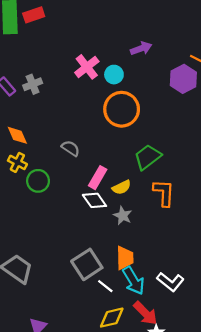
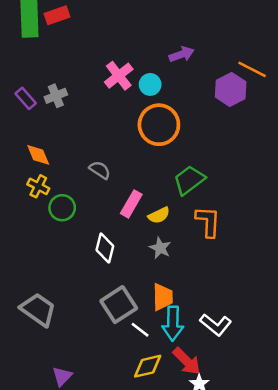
white diamond: (94, 200) -> (105, 248), moved, turned 50
cyan arrow: (133, 281) -> (173, 323), turned 32

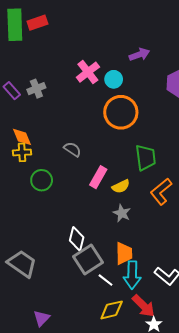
green trapezoid: (189, 180) -> (146, 158), turned 120
yellow cross: (38, 186) -> (22, 152), moved, turned -30
orange L-shape: (208, 222) -> (161, 192), turned -132
white diamond: (105, 248) -> (77, 239), moved

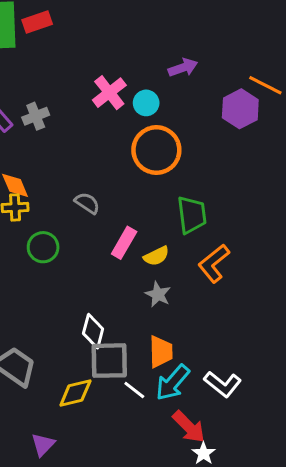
gray square: (88, 260) -> (109, 361), turned 32
cyan arrow: (132, 275) -> (173, 383), turned 40
yellow diamond: (112, 310) -> (75, 393), moved

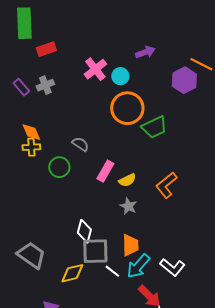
red rectangle: (37, 22) -> (46, 49), moved
green trapezoid: (192, 215) -> (154, 127), moved, turned 72
green circle: (43, 247) -> (59, 167), moved

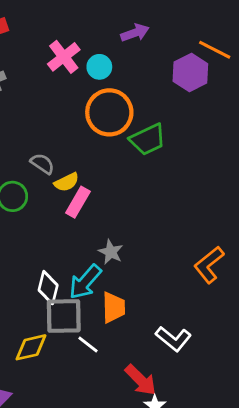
yellow semicircle: (127, 180) -> (67, 182), moved
orange L-shape: (166, 185) -> (209, 265), moved
cyan arrow: (138, 266) -> (85, 282), moved

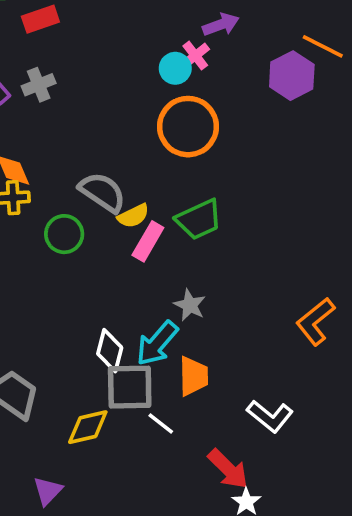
pink cross: (64, 57) -> (195, 56), moved, size x0.7
green trapezoid: (148, 139) -> (199, 219), moved
gray semicircle: (42, 164) -> (102, 192), size x1.5

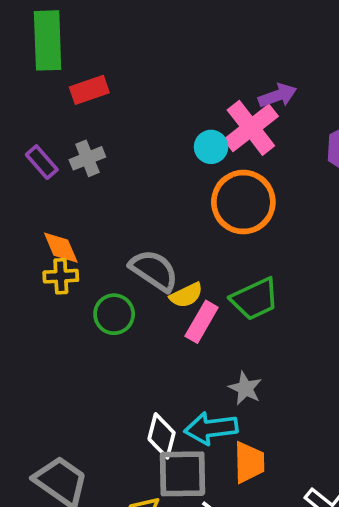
pink cross: (195, 56) -> (251, 128), size x1.8
cyan circle: (175, 68) -> (211, 147), moved
cyan arrow: (157, 343) -> (211, 428), turned 42

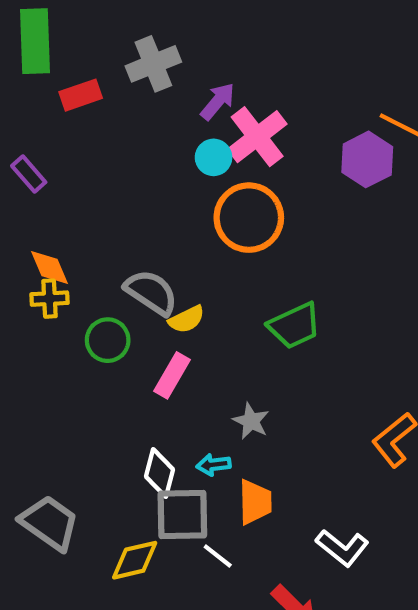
purple arrow: (278, 96) -> (218, 101), moved, turned -30
gray cross: (87, 158) -> (153, 64), moved, size x1.4
green trapezoid: (255, 299) -> (295, 326), moved
pink rectangle: (202, 322) -> (172, 375), moved
cyan arrow: (211, 428) -> (214, 465), size x0.6

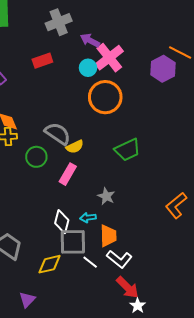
red rectangle: (81, 95) -> (42, 61), moved
purple arrow: (218, 101) -> (90, 40), turned -102
white L-shape: (342, 548) -> (119, 259), moved

